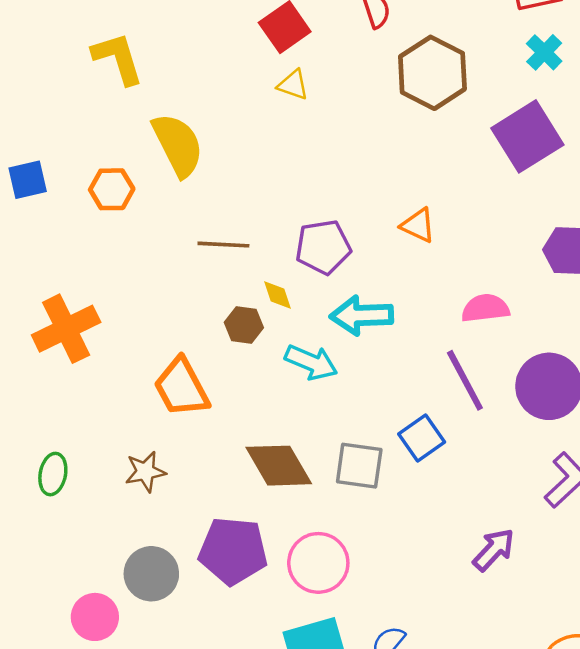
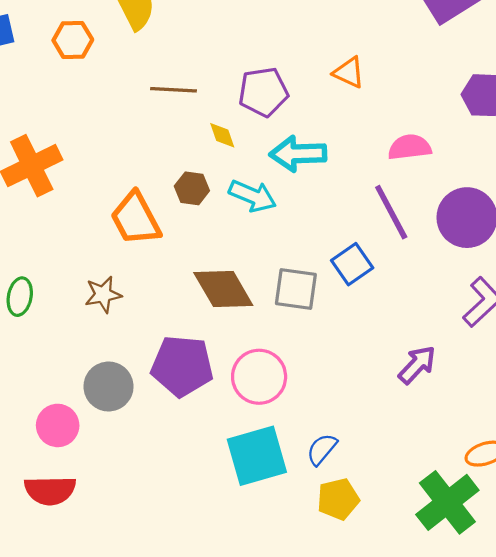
brown hexagon: (244, 325) -> (192, 188), moved

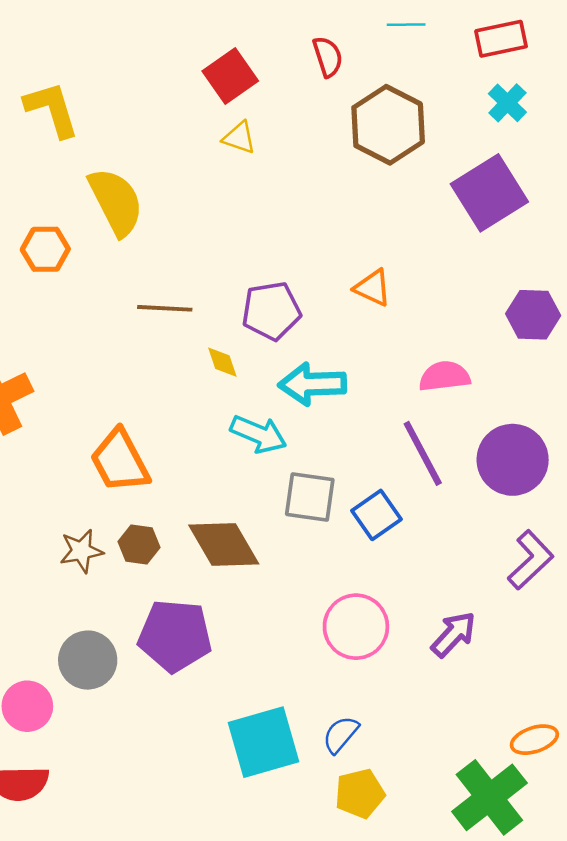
brown hexagon: (192, 188) -> (139, 544), moved
gray square: (296, 289) -> (310, 497), moved
pink circle: (259, 377) -> (356, 627), moved

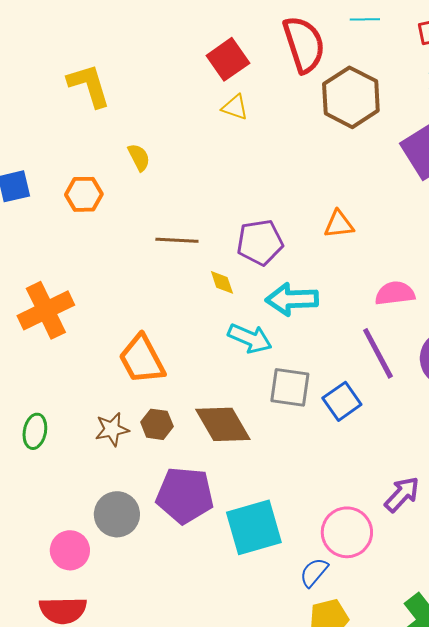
red semicircle: (328, 57) -> (304, 44), size x1.8
yellow semicircle: (116, 202) -> (139, 157), size x0.5
orange triangle: (373, 288) -> (339, 224), turned -32
pink circle: (356, 627) -> (347, 532), moved
cyan square: (264, 742) -> (254, 527), moved

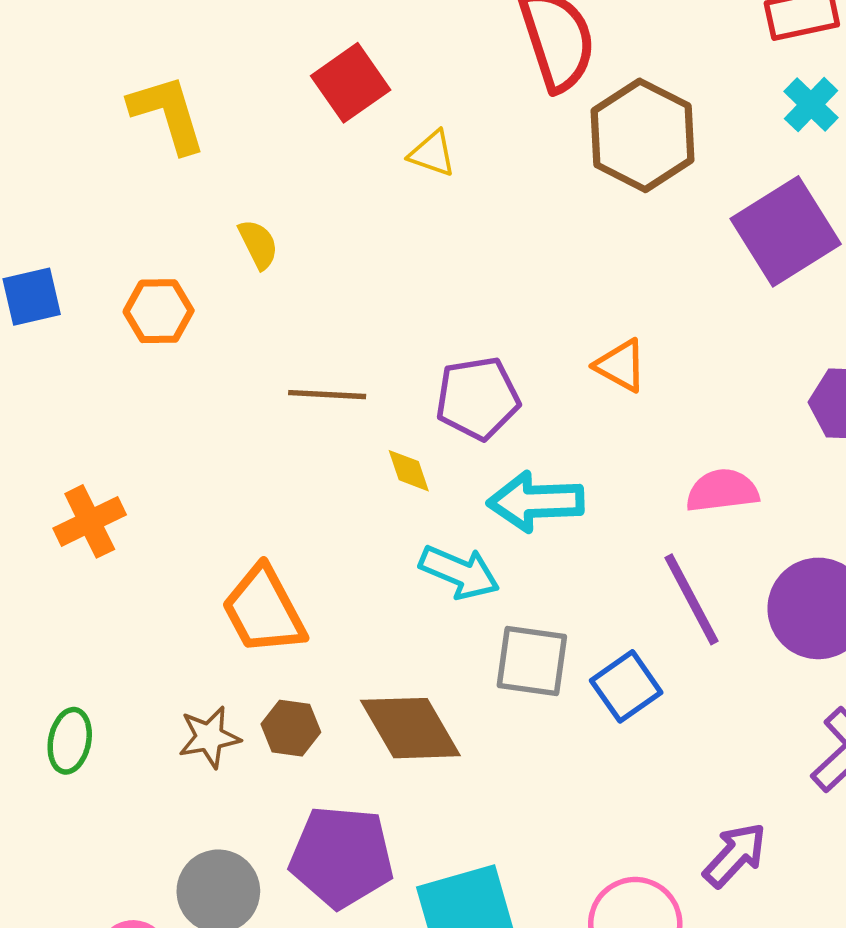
red square: (228, 59) -> (351, 83), moved
orange triangle: (339, 224) -> (621, 366), turned 36
orange cross: (46, 310) -> (90, 521), size x0.7

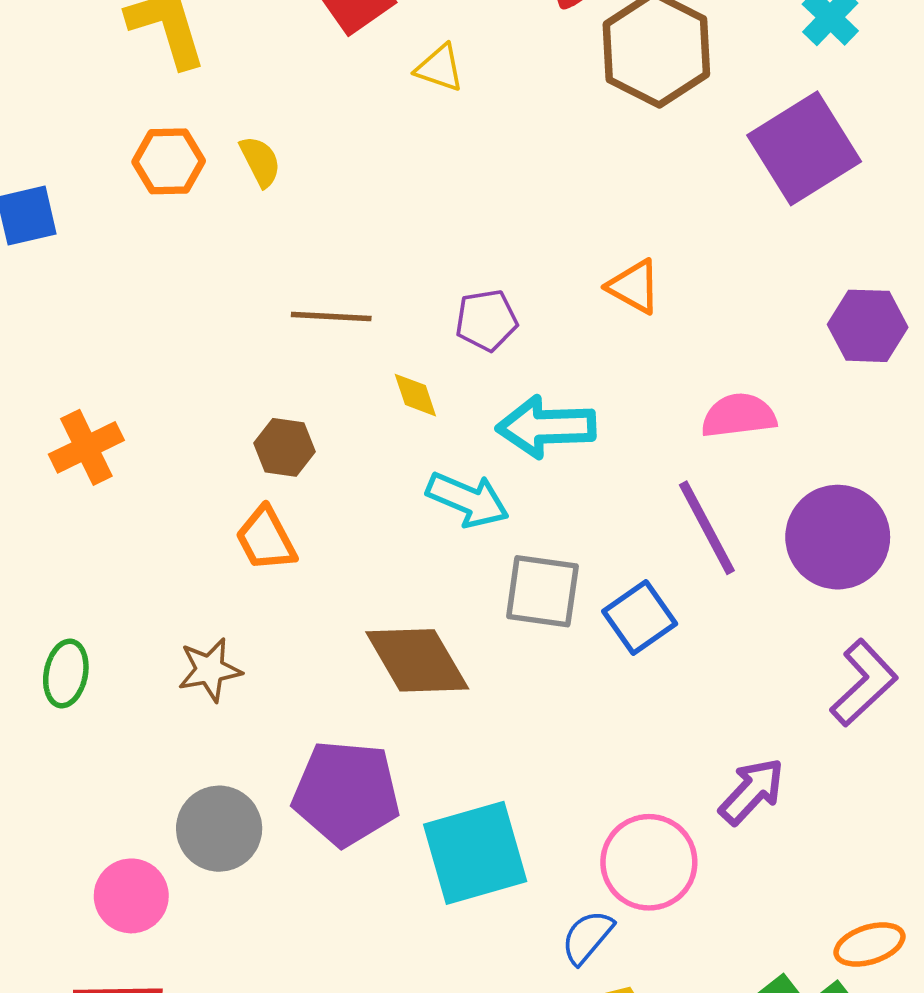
orange hexagon: (159, 311) -> (169, 161), moved
purple pentagon: (478, 398) -> (486, 320), size x0.7
orange trapezoid: (264, 610) -> (266, 539), size x0.7
brown hexagon: (291, 728) -> (285, 447), moved

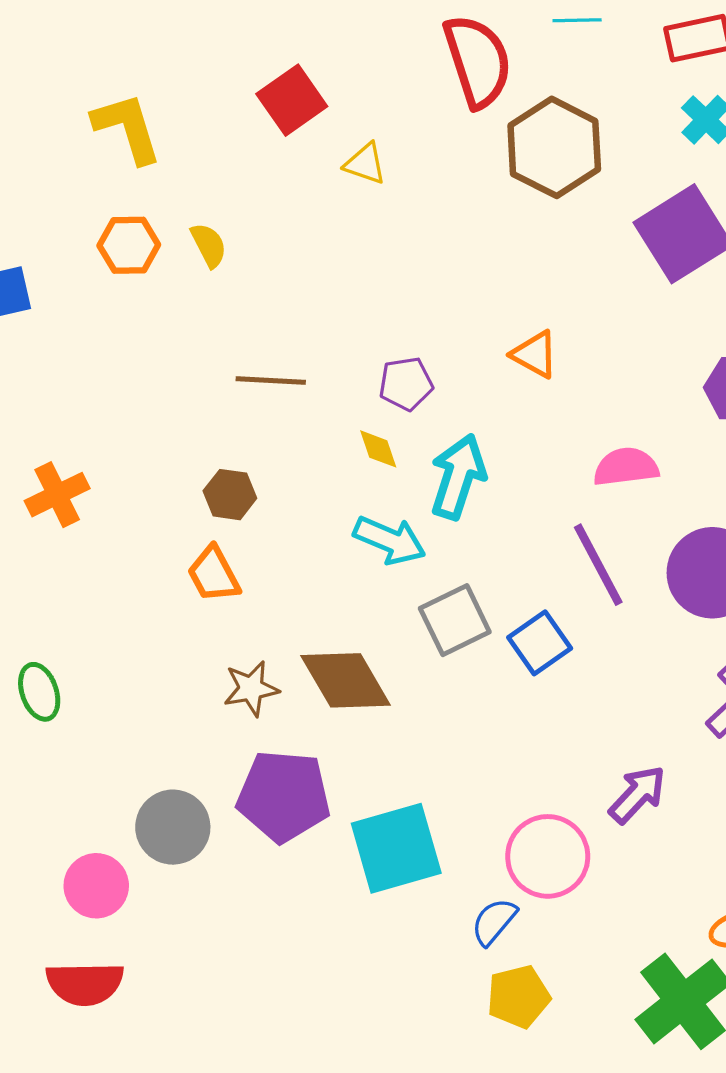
yellow diamond: (415, 395) -> (378, 449), moved
cyan arrow: (546, 427) -> (458, 477), turned 110
gray square: (542, 591) -> (455, 620), turned -34
brown star: (210, 670) -> (251, 689), moved
green ellipse: (66, 673) -> (39, 692), turned -30

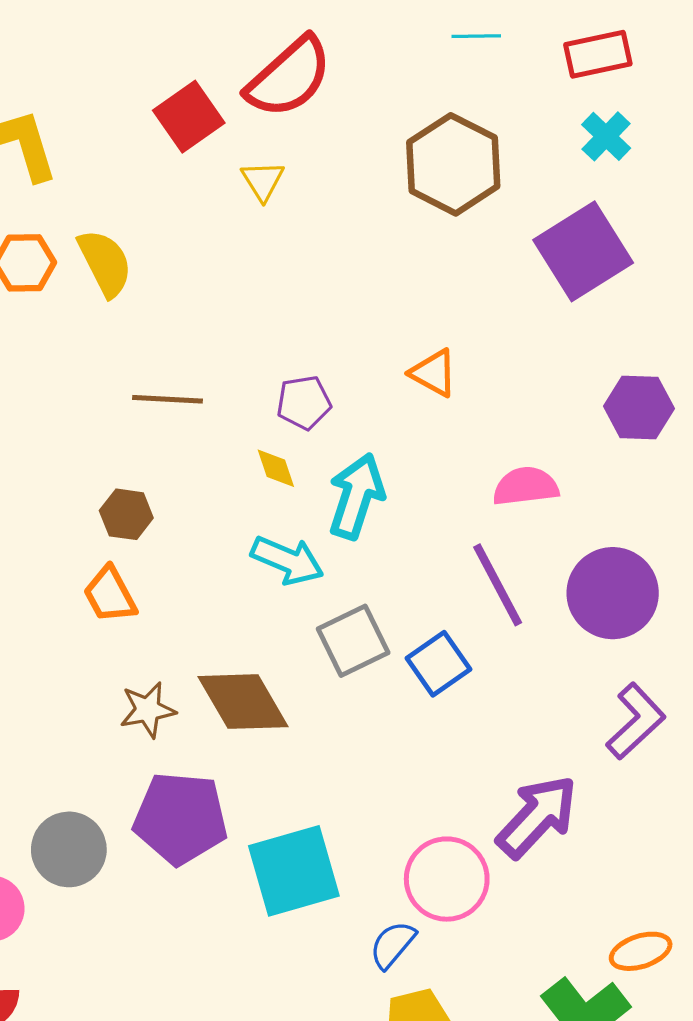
red semicircle: (478, 61) -> (289, 77), moved, turned 66
yellow triangle: (365, 164) -> (263, 181), turned 39
yellow semicircle: (209, 245) -> (105, 263), size x1.5
purple arrow: (637, 794) -> (537, 817), size x1.4

